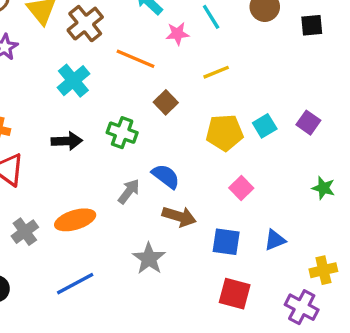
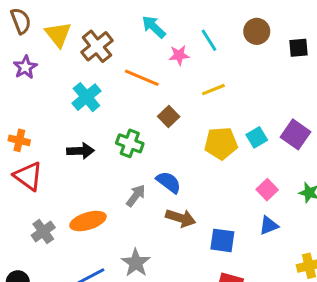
purple square: (308, 123) -> (296, 134), size x1.4
pink square: (241, 188) -> (267, 190), moved
blue triangle: (275, 240) -> (269, 225), moved
gray star: (149, 258) -> (136, 263), moved

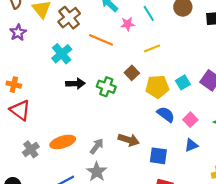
brown square: (169, 116) -> (132, 73), moved
green cross: (130, 143) -> (106, 87), moved
black arrow: (81, 151) -> (75, 84), moved
blue semicircle: (169, 182) -> (166, 114), moved
gray arrow: (136, 196) -> (97, 146), moved

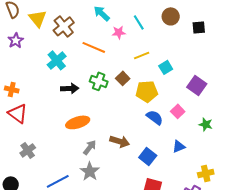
cyan square: (183, 82) -> (166, 67), moved
green cross: (106, 87) -> (99, 81), moved
pink square: (190, 120) -> (178, 111), moved
orange ellipse: (63, 142) -> (78, 122), moved
blue square: (158, 156) -> (148, 156), turned 30

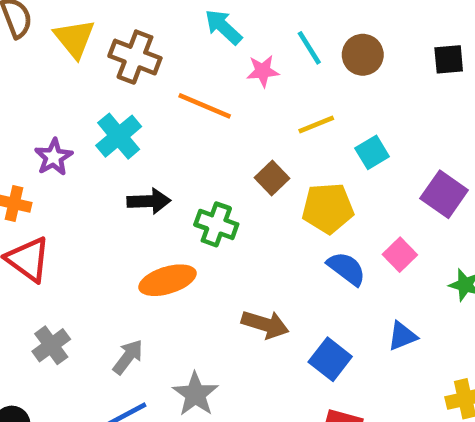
brown circle: (171, 16) -> (363, 55), moved
brown cross: (64, 26) -> (135, 57), turned -30
purple star: (16, 40) -> (54, 157), moved
green cross: (99, 81) -> (216, 224), moved
gray arrow: (90, 147) -> (128, 357), moved

